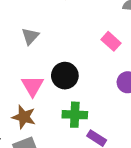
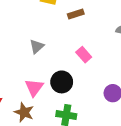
pink rectangle: (111, 41) -> (84, 55), moved

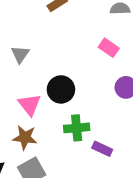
pink rectangle: (84, 55) -> (109, 48), moved

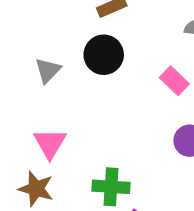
black circle: (61, 89) -> (104, 55), moved

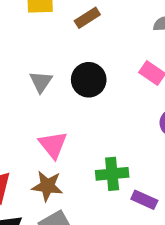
black circle: (104, 55) -> (89, 80), moved

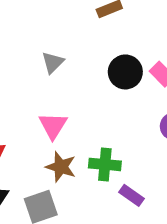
black circle: (89, 80) -> (125, 72), moved
brown star: (47, 186) -> (61, 167), moved

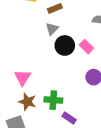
gray triangle: (53, 62) -> (52, 29), moved

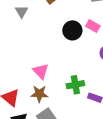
gray triangle: (52, 29) -> (22, 12), moved
brown star: (27, 102) -> (39, 94), moved

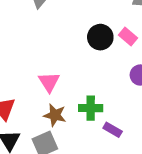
brown star: (39, 94) -> (55, 115), moved

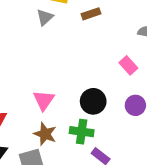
black circle: (100, 37) -> (93, 101), moved

